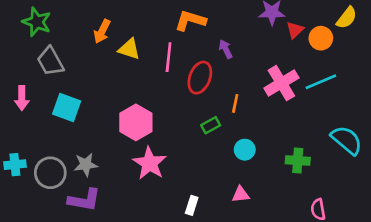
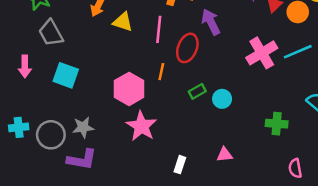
purple arrow: (226, 49) -> (211, 22), size x1.5
orange line: (235, 103) -> (161, 72), moved
cyan circle: (245, 150) -> (222, 99), moved

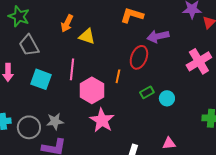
purple arrow: (211, 22) -> (158, 36), turned -75
pink line: (159, 29) -> (72, 69), moved

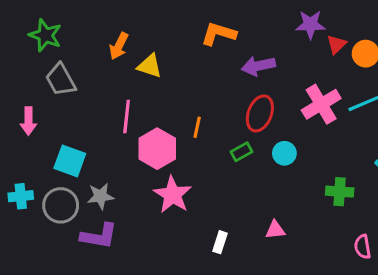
red ellipse: (139, 57) -> (260, 113), moved
cyan square: (41, 79) -> (70, 161), moved
cyan circle: (167, 98) -> (284, 153), moved

